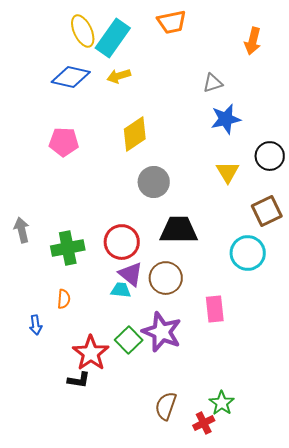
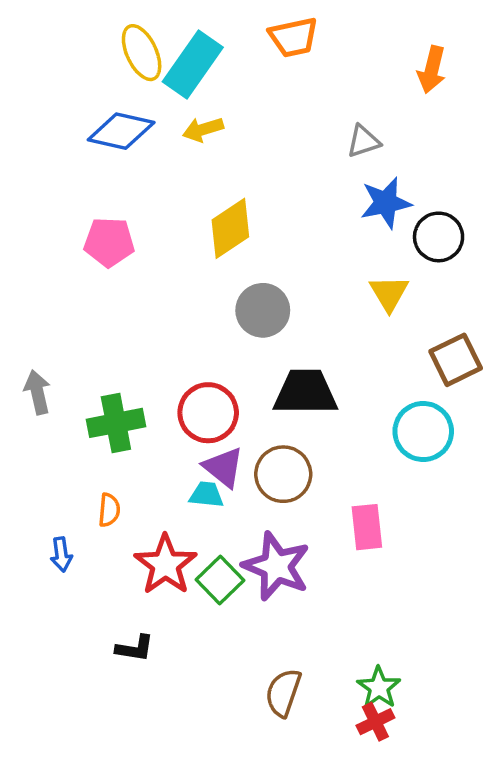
black circle: (270, 156) -> (439, 237), moved
red star: (91, 353) -> (165, 565), moved
red cross: (204, 423) -> (375, 722), moved

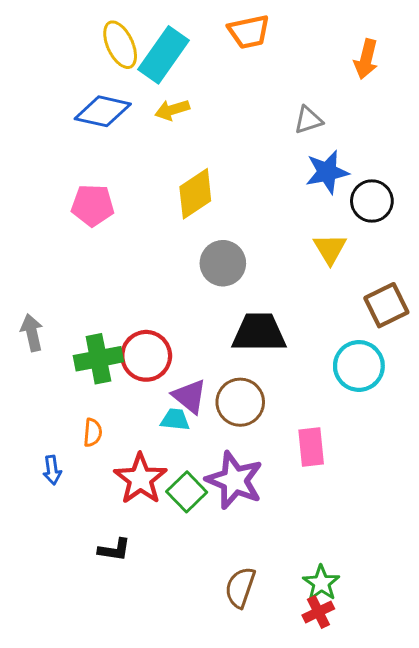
red circle: (208, 413) -> (146, 356), moved

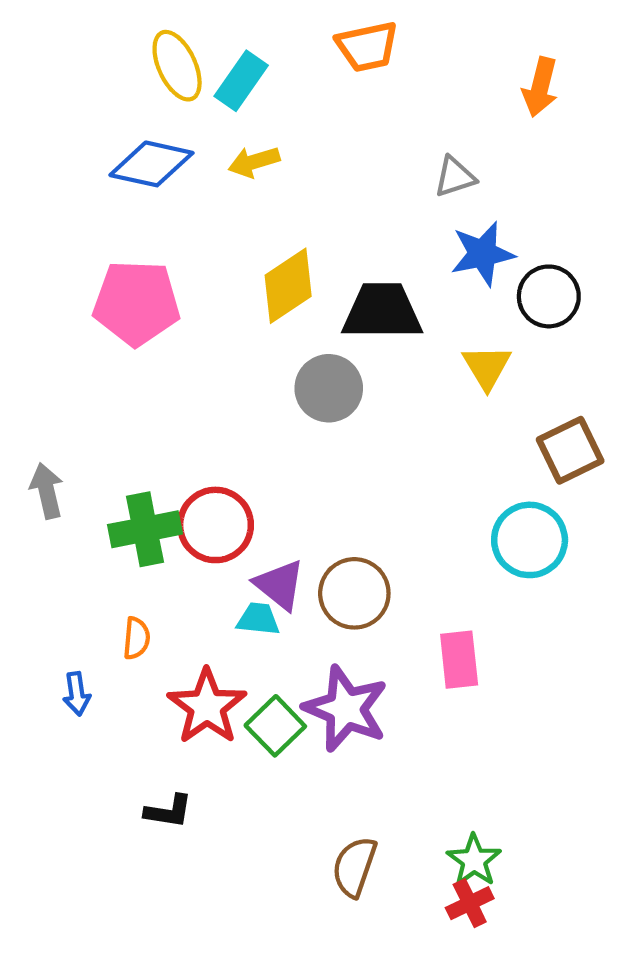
cyan rectangle: (164, 55) -> (241, 81), size x0.7
pink pentagon: (93, 205) -> (136, 303), size x1.4
black trapezoid: (259, 333) -> (382, 311), moved

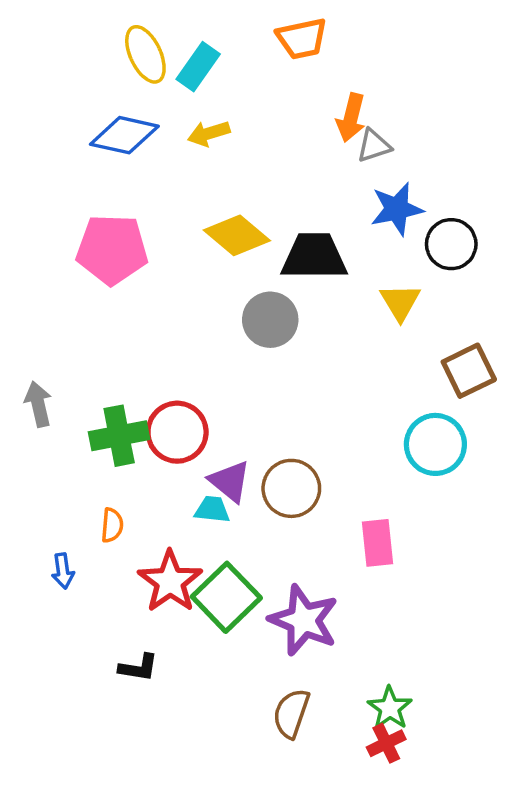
orange arrow: (540, 87) -> (351, 118), moved
yellow diamond: (288, 286) -> (237, 235), turned 74
purple star: (346, 709) -> (304, 620), moved
green square: (275, 726) -> (226, 597), size x1.4

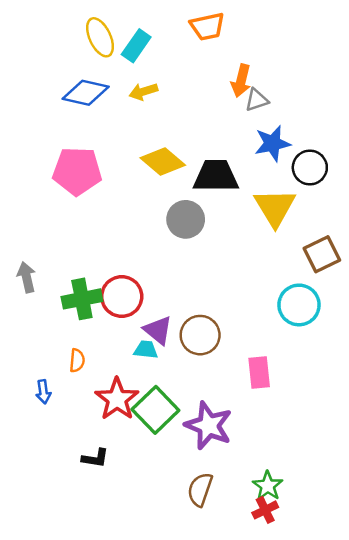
yellow triangle: (400, 302) -> (275, 207), size x1.5

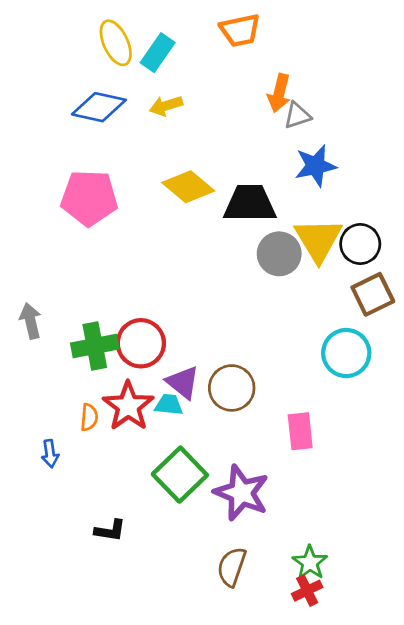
black circle: (310, 168) -> (360, 244), moved
gray circle: (186, 219) -> (279, 254), moved
red star: (117, 399) -> (128, 406), moved

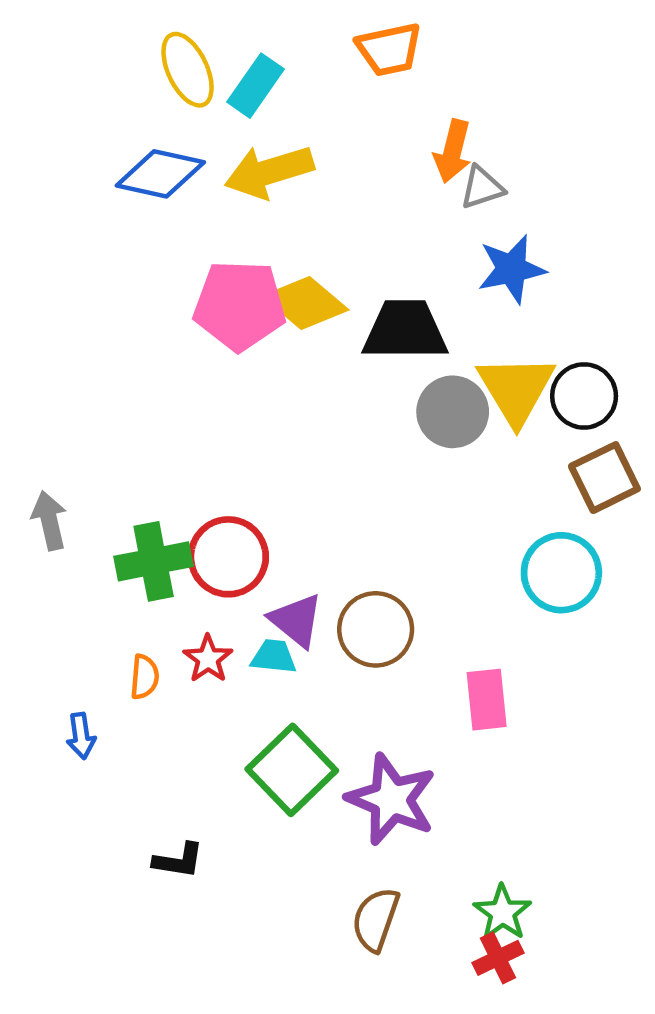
yellow arrow: (166, 106) -> (269, 172), size x1.6
pink pentagon: (89, 198) -> (240, 305), moved
red star: (128, 406) -> (208, 659), size x0.6

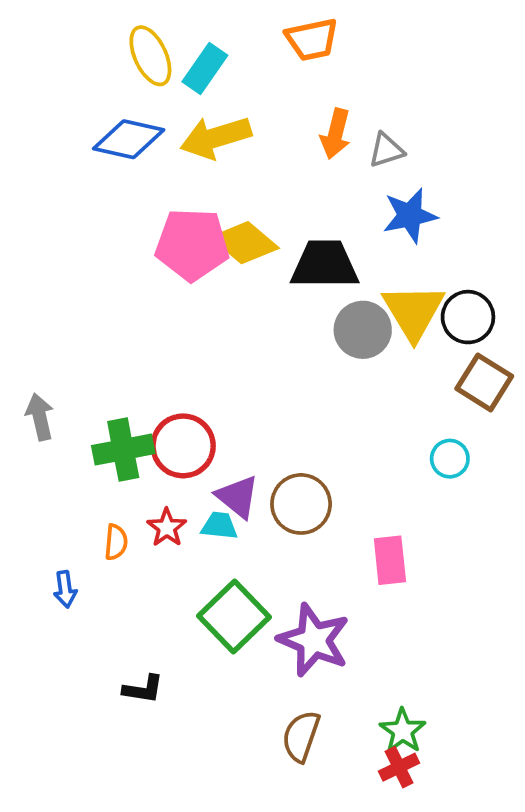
orange arrow: (453, 151) -> (336, 134), moved
brown square: (604, 478) -> (484, 382), turned -32
cyan circle: (561, 573) -> (450, 459), size x0.6

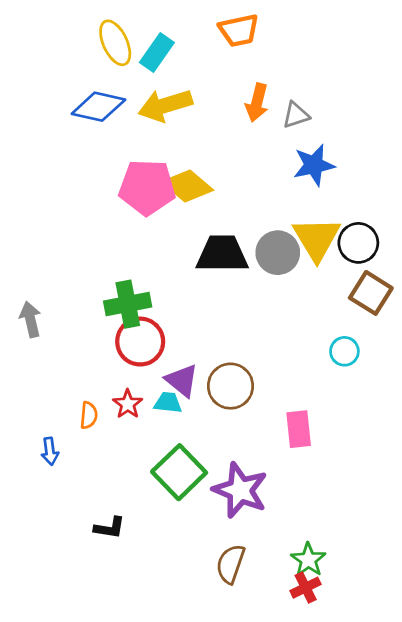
black trapezoid: (325, 264) -> (222, 254), moved
green cross: (123, 450) -> (128, 304), moved

